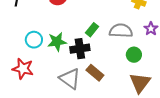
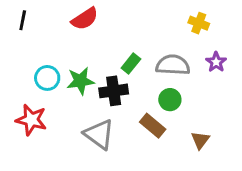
green circle: (134, 55) -> (170, 100), moved
brown rectangle: (95, 73) -> (153, 126), moved
brown triangle: (140, 83) -> (200, 140), size x0.6

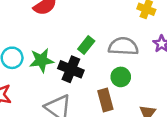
black cross: (114, 91) -> (71, 69), turned 30
brown rectangle: (153, 126) -> (105, 100), turned 35

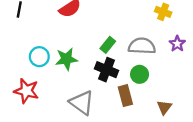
black cross: (71, 69) -> (107, 70), moved

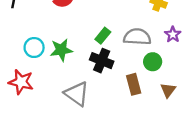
green circle: (140, 74) -> (153, 62), moved
brown rectangle: (125, 96) -> (134, 84), moved
brown triangle: (164, 107) -> (168, 90), moved

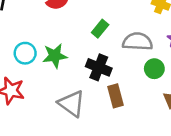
green rectangle: (103, 36) -> (100, 29), moved
brown rectangle: (134, 84) -> (116, 96), moved

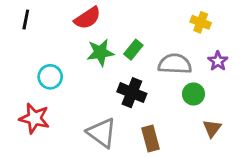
green star: (55, 56) -> (100, 52), moved
brown rectangle: (116, 96) -> (150, 138), moved

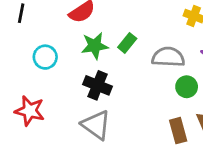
cyan circle: (50, 77) -> (45, 57), moved
black cross: (132, 93) -> (98, 85), moved
brown rectangle: (150, 138) -> (178, 131), moved

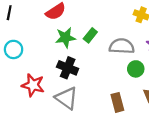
cyan circle: (45, 57) -> (14, 49), moved
red star: (30, 111) -> (33, 85), moved
brown rectangle: (178, 131) -> (117, 102), moved

